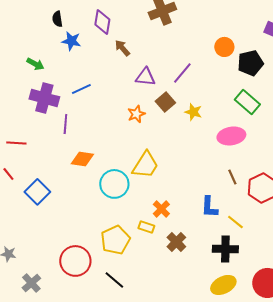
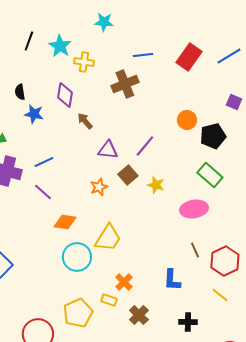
purple line: (65, 124) -> (43, 192), moved, turned -54
orange diamond: (82, 159) -> (65, 222), moved
yellow line: (235, 222) -> (220, 295), moved
black cross: (225, 249) -> (188, 322), size x0.7

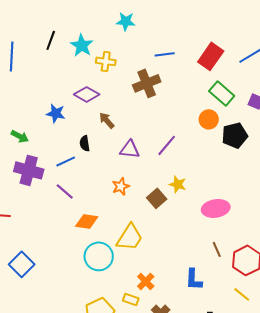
black semicircle: (20, 92) -> (85, 143), moved
purple diamond: (65, 95) -> (87, 94), turned -70
brown square: (128, 175) -> (157, 198), moved
green rectangle: (210, 175) -> (222, 93), moved

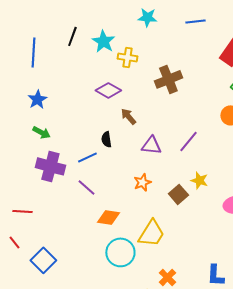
blue line: (165, 54) -> (195, 21), moved
blue star: (56, 113) -> (37, 99), moved, turned 30

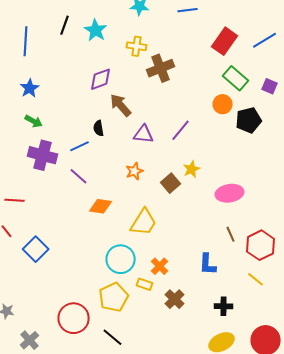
yellow cross: (127, 57) -> (137, 46), moved
purple diamond: (108, 90) -> (101, 79), turned -50
brown arrow: (128, 116) -> (121, 105), size x1.4
yellow star: (199, 180) -> (192, 169), turned 30
cyan circle: (120, 252) -> (121, 259), moved

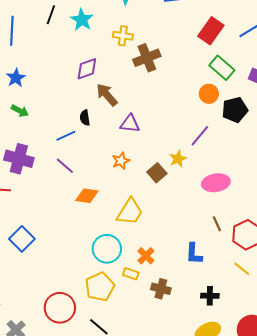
purple line: (181, 130) -> (200, 136), moved
purple cross: (43, 155) -> (19, 159), moved
brown cross: (175, 299) -> (161, 289), turned -30

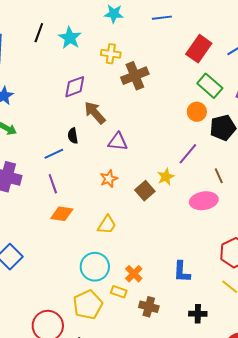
purple line: (65, 166) -> (53, 184), turned 30
orange diamond: (87, 196) -> (62, 214), moved
yellow trapezoid: (130, 212) -> (107, 225), moved, size x0.7
brown line: (217, 224) -> (219, 176), moved

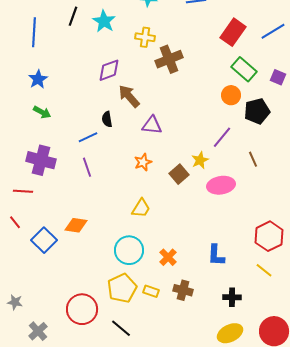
pink ellipse: (204, 201) -> (221, 185), moved
orange diamond: (62, 214) -> (76, 225), moved
yellow rectangle: (119, 292) -> (151, 291), moved

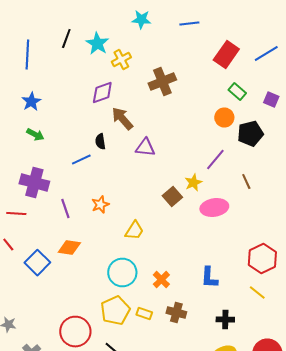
yellow cross: (145, 37) -> (121, 60), moved, turned -36
green rectangle: (244, 69) -> (237, 92), size x0.7
orange star: (143, 162) -> (100, 204), moved
purple line: (87, 167) -> (65, 208), moved

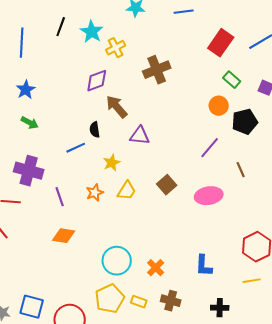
yellow star: (193, 182) -> (112, 163), moved
yellow trapezoid: (134, 230) -> (127, 191), moved
blue square: (37, 262) -> (32, 307), moved, turned -30
yellow line: (257, 292) -> (252, 281), turned -48

